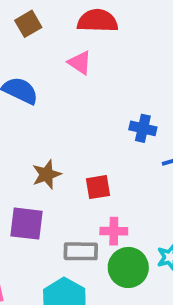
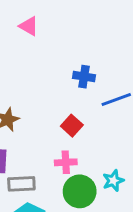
red square: (98, 187) -> (72, 126), moved, turned -35
gray rectangle: (81, 251) -> (21, 184), moved

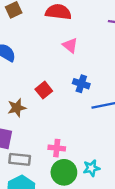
pink triangle: (29, 26) -> (70, 45), moved
red square: (72, 126) -> (44, 90), moved

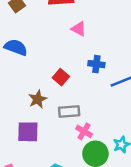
pink cross: (57, 148) -> (84, 131), turned 35
gray rectangle: (20, 159) -> (69, 111), moved

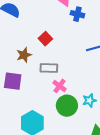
blue cross: (96, 64) -> (77, 14), moved

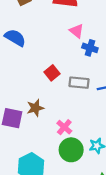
brown star: (24, 55) -> (35, 108), moved
gray rectangle: (49, 68) -> (79, 83), moved

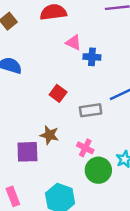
gray rectangle: (79, 83) -> (91, 110), moved
brown star: (35, 108) -> (49, 135), turned -30

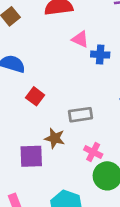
red square: (58, 93) -> (35, 96), moved
gray rectangle: (91, 110) -> (80, 115), moved

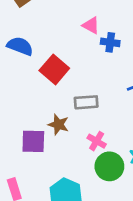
red square: (35, 96) -> (54, 69), moved, size x1.5

